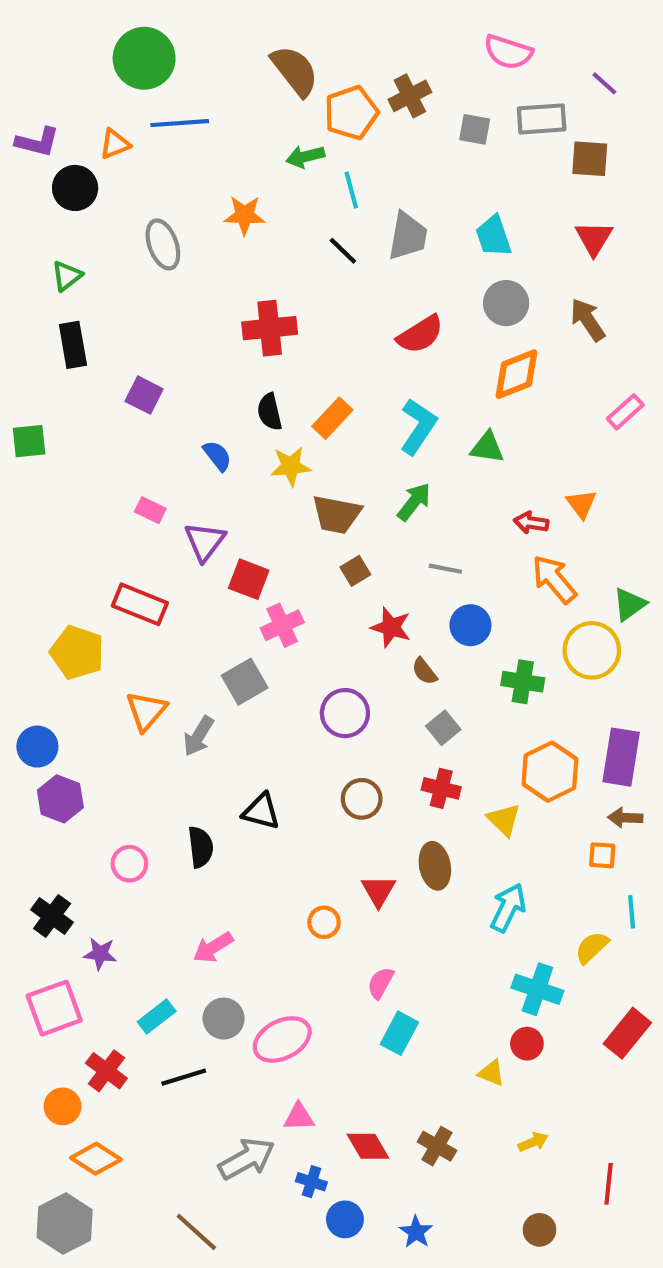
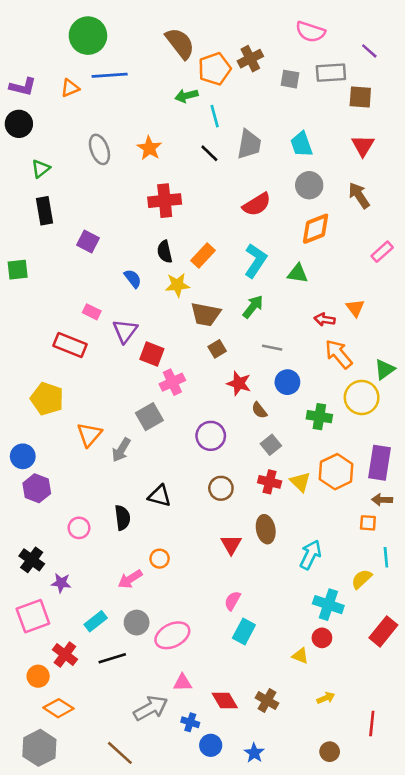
black circle: (75, 188) -> (19, 124), moved
orange star: (245, 215) -> (149, 148), moved, turned 30
red rectangle: (140, 604) -> (70, 345), moved
yellow triangle: (504, 820) -> (300, 482), moved
orange circle: (324, 922) -> (160, 559), moved

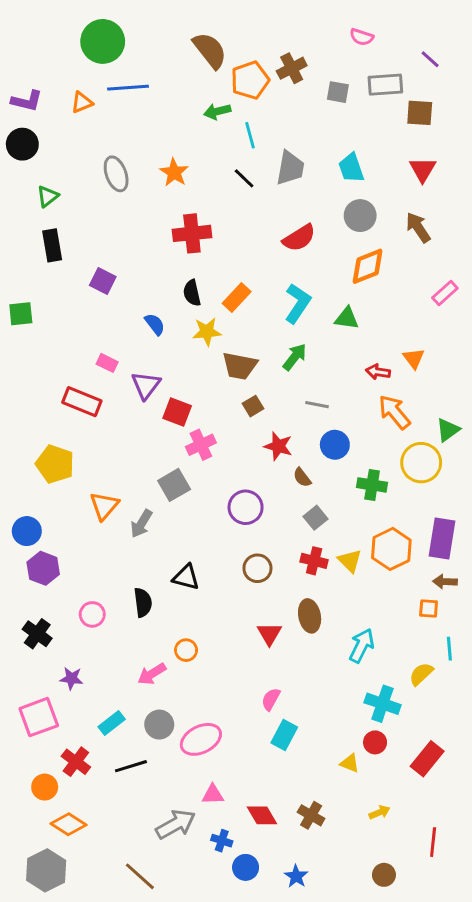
pink semicircle: (310, 32) -> (362, 37), size x0.7
black cross: (32, 560) -> (37, 634), moved
red rectangle: (383, 631) -> (427, 759), moved

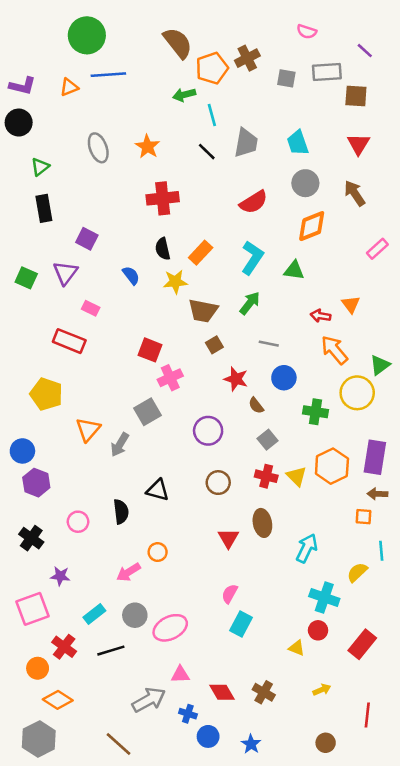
green square: (21, 314) -> (26, 278), moved, turned 30
purple triangle: (146, 385) -> (65, 273), moved

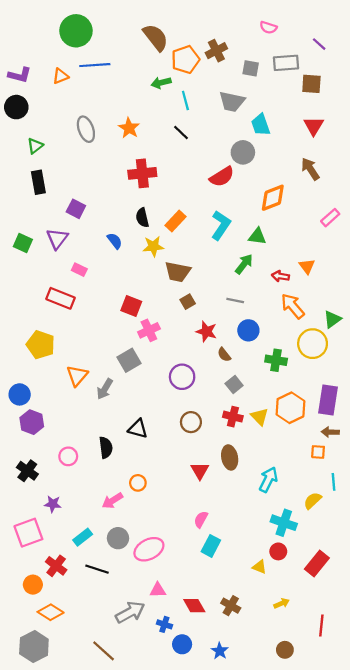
gray trapezoid: (246, 143) -> (232, 102), moved, turned 92
gray circle: (305, 183) -> (243, 152), moved
green arrow: (250, 303) -> (244, 264), moved
black line: (111, 651) -> (97, 569), turned 35

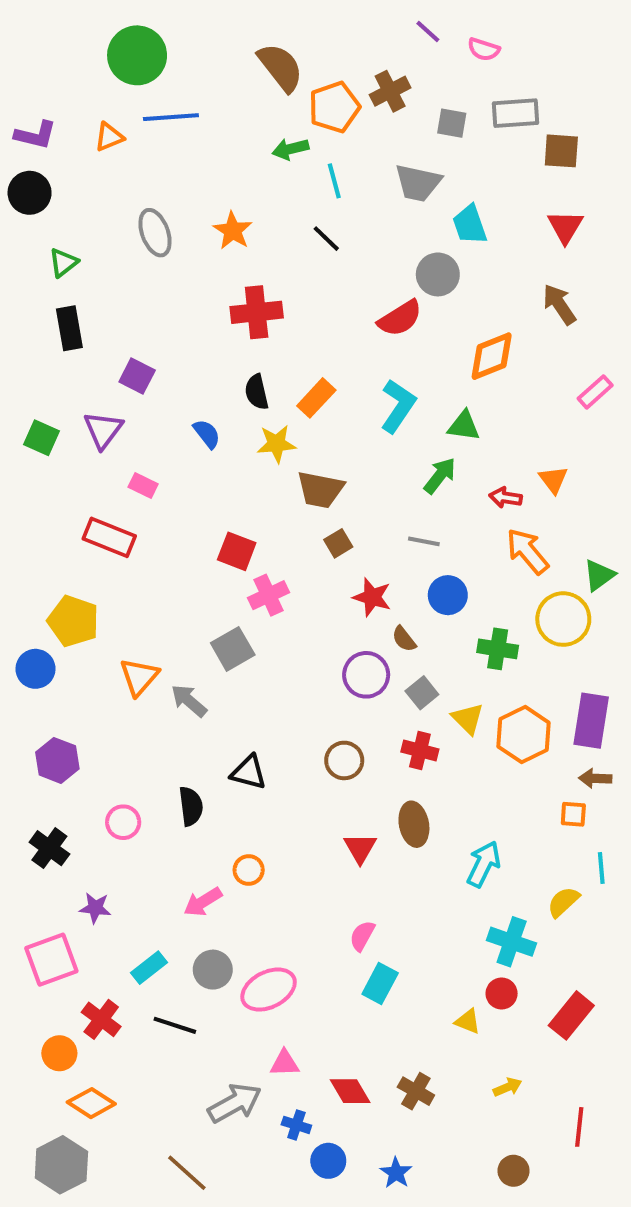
purple line: (319, 44) -> (428, 31), moved
purple circle: (182, 377) -> (366, 675), moved
gray arrow: (105, 389) -> (189, 701), turned 100
blue circle: (20, 394) -> (35, 669), moved
yellow triangle: (259, 417) -> (468, 719), moved

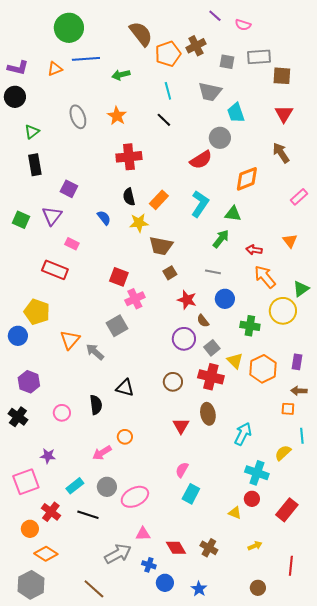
green arrow: (290, 149) -> (121, 75), moved
orange triangle: (553, 480) -> (290, 241), moved
purple rectangle: (591, 721) -> (297, 362), size x0.6
red cross: (420, 750) -> (211, 377), size x1.4
black cross: (49, 848) -> (18, 417), moved

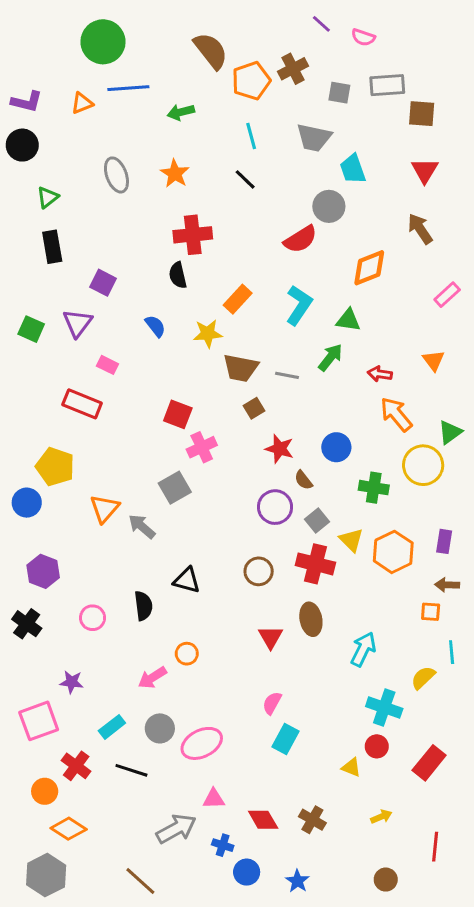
black semicircle: (129, 197) -> (178, 275), moved
gray line: (213, 272) -> (287, 375), moved

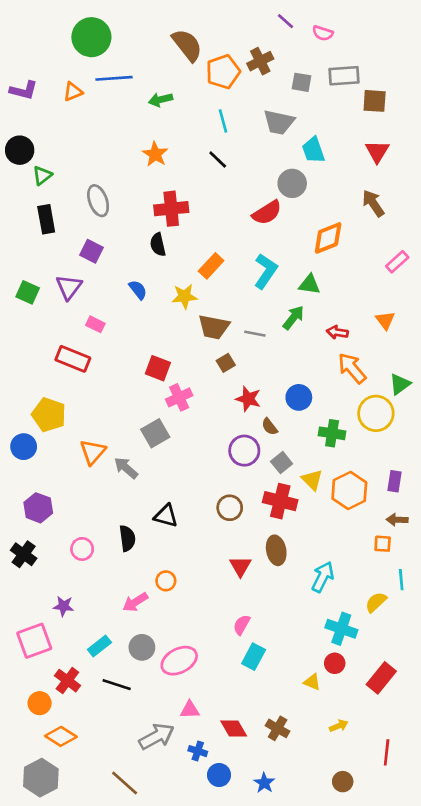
black circle: (22, 145) -> (20, 150), moved
gray ellipse: (116, 175) -> (98, 201), moved

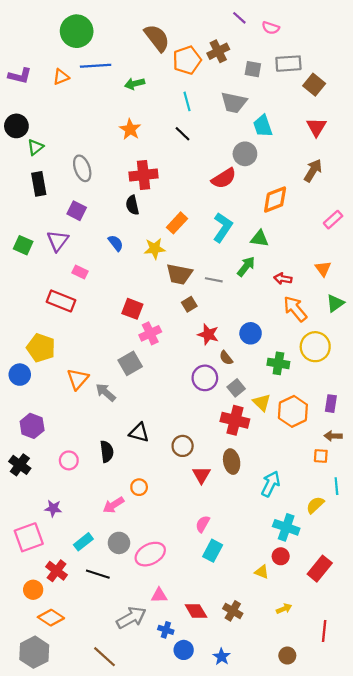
brown square: (375, 101) -> (314, 85), turned 35
brown arrow: (373, 203) -> (313, 171), turned 65
green triangle: (400, 384) -> (335, 303), moved
brown circle: (230, 508) -> (183, 446), moved

